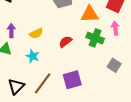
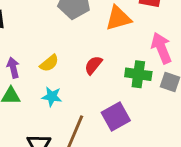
pink arrow: (115, 28) -> (161, 48), moved, size x1.5
green cross: (95, 38) -> (138, 74), moved

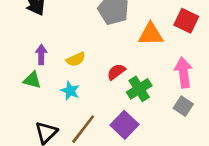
green cross: (138, 74) -> (139, 89), moved, turned 35
purple square: (116, 116) -> (124, 125), turned -32

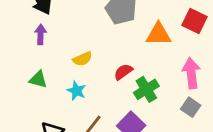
purple arrow: (41, 55) -> (41, 34), moved

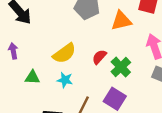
purple arrow: (41, 34) -> (13, 51), moved
yellow semicircle: (82, 59) -> (64, 53), size x1.5

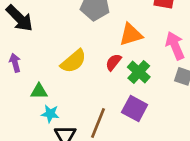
orange triangle: (121, 21) -> (131, 34), moved
cyan star: (65, 80) -> (50, 114), moved

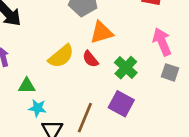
orange triangle: (131, 34) -> (101, 33), moved
red semicircle: (113, 62) -> (90, 59), moved, turned -78

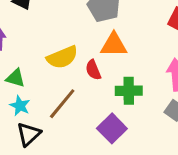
green cross: (126, 68) -> (129, 91), turned 30
brown line: (85, 118) -> (62, 104), moved

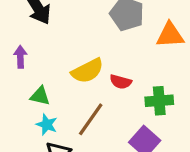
orange triangle: (114, 45) -> (170, 35), moved
red semicircle: (93, 70) -> (121, 82), turned -48

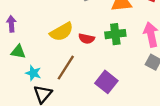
green triangle: (40, 96) -> (18, 52), moved
green cross: (159, 101) -> (115, 34), moved

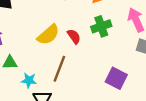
red semicircle: (86, 39) -> (74, 36), turned -126
purple square: (106, 82) -> (116, 78), moved

